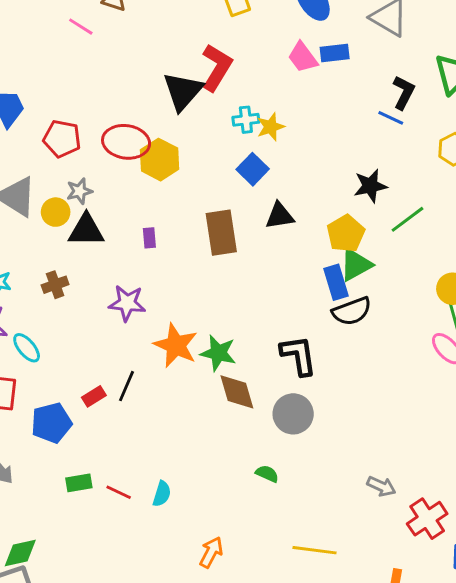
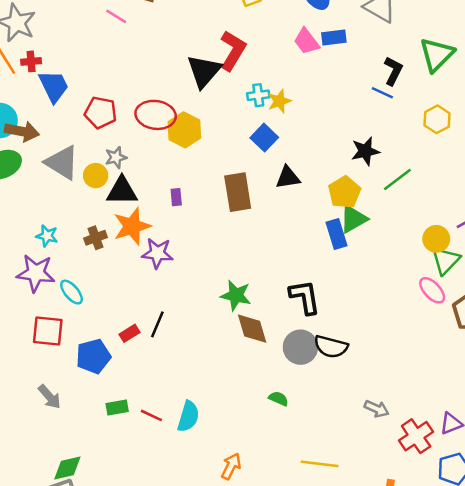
black semicircle: (352, 311) -> (331, 347), moved, turned 36
orange star: (176, 345) -> (132, 226), moved, turned 30
cyan semicircle: (162, 494) -> (188, 416), size x1.4

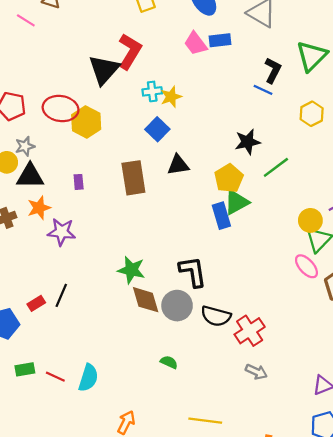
orange star: (132, 226) -> (39, 208), size x0.7
gray circle: (300, 347) -> (177, 306), moved
red cross: (416, 436) -> (250, 331), moved

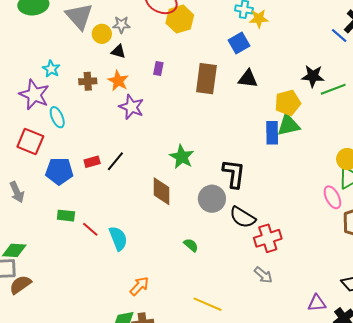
green line: (276, 167) -> (333, 89), moved
black triangle: (30, 176) -> (118, 51), size x0.6
orange star: (39, 208) -> (118, 81), turned 30
brown diamond: (146, 300) -> (161, 191), moved
cyan semicircle: (88, 378) -> (118, 238), turned -55

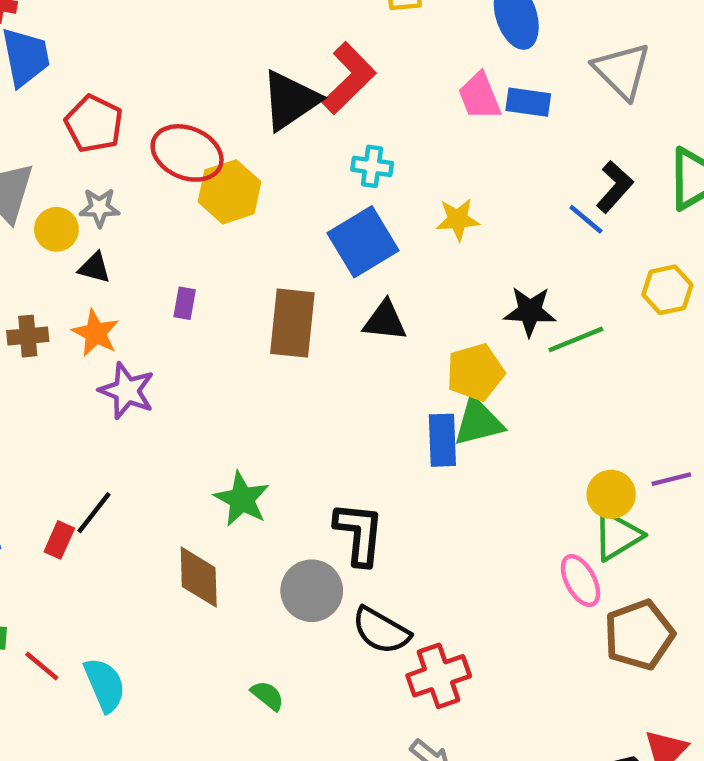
yellow star: (259, 19) -> (458, 219), moved
blue square: (239, 43) -> (363, 242), size x1.4
red rectangle: (92, 162) -> (59, 540), moved, turned -49

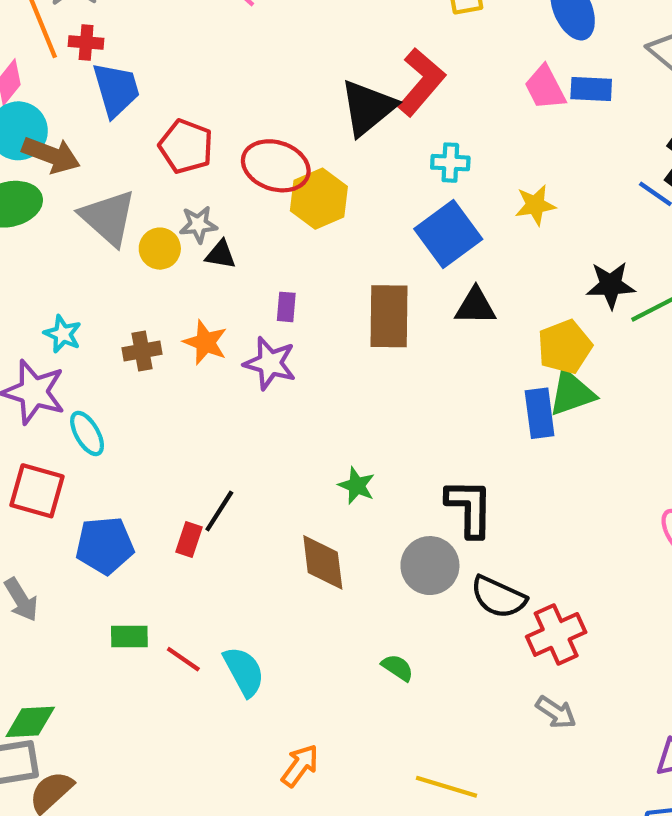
black triangle: (94, 268) -> (221, 255), moved
purple star: (127, 391) -> (270, 363), moved
green star: (242, 499) -> (357, 486), size x0.7

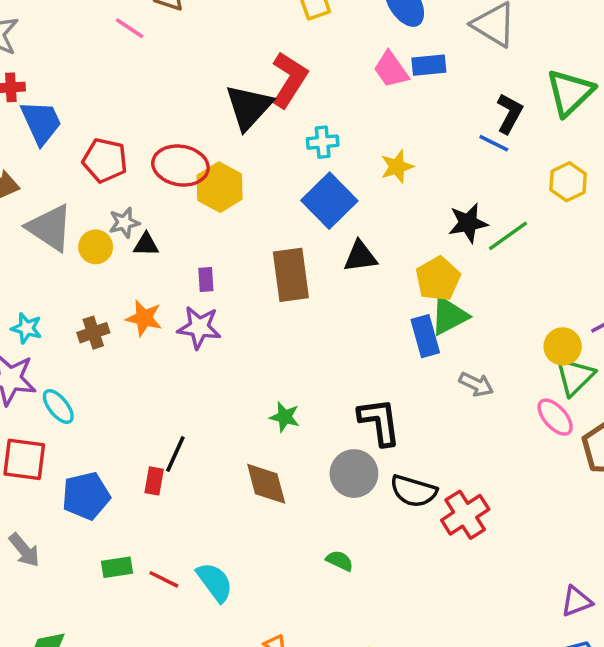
gray arrow: (556, 712) -> (476, 384), moved

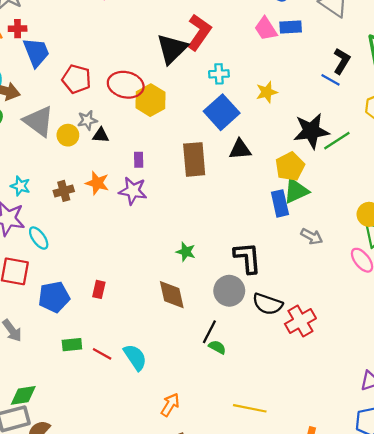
black star: (468, 223) -> (311, 131), size x1.4
black line: (175, 454) -> (209, 332), moved

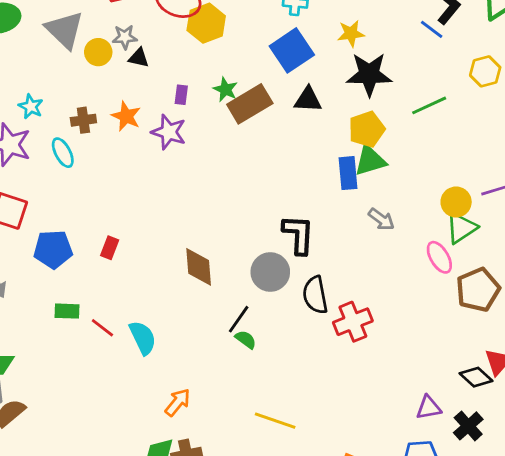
black star: (311, 131) -> (369, 74), moved
brown rectangle: (194, 159) -> (250, 104), turned 56
cyan ellipse: (39, 238) -> (63, 153), moved
green star: (186, 252) -> (225, 89), moved
black semicircle: (268, 304) -> (315, 295), turned 52

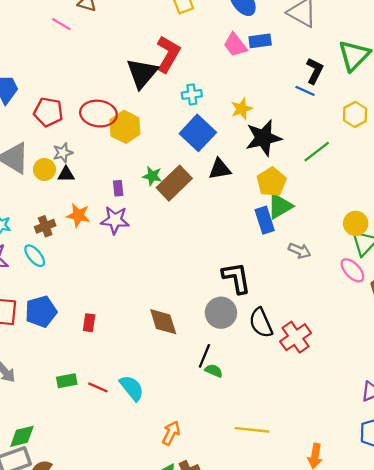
black triangle: (139, 58) -> (66, 174), moved
blue pentagon: (53, 249) -> (41, 312), moved

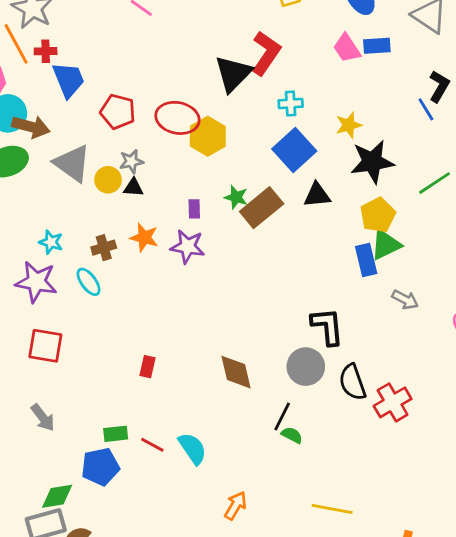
blue line: (305, 91) -> (426, 109), turned 30
blue pentagon: (41, 312) -> (100, 467), moved

